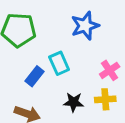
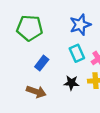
cyan rectangle: (59, 63) -> (77, 53), moved

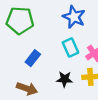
blue star: (80, 25) -> (74, 17), turned -30

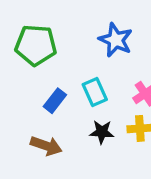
cyan rectangle: (70, 47) -> (95, 92), moved

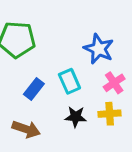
blue star: (116, 40) -> (99, 49), moved

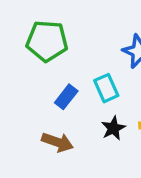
black star: (76, 117) -> (113, 128), turned -30

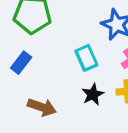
blue rectangle: (66, 97) -> (21, 63), moved

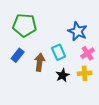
brown arrow: (42, 107) -> (40, 62), moved, turned -102

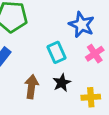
brown arrow: (40, 62) -> (31, 87), moved
yellow cross: (85, 73) -> (91, 97), moved

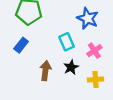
pink cross: (95, 54) -> (94, 51), moved

